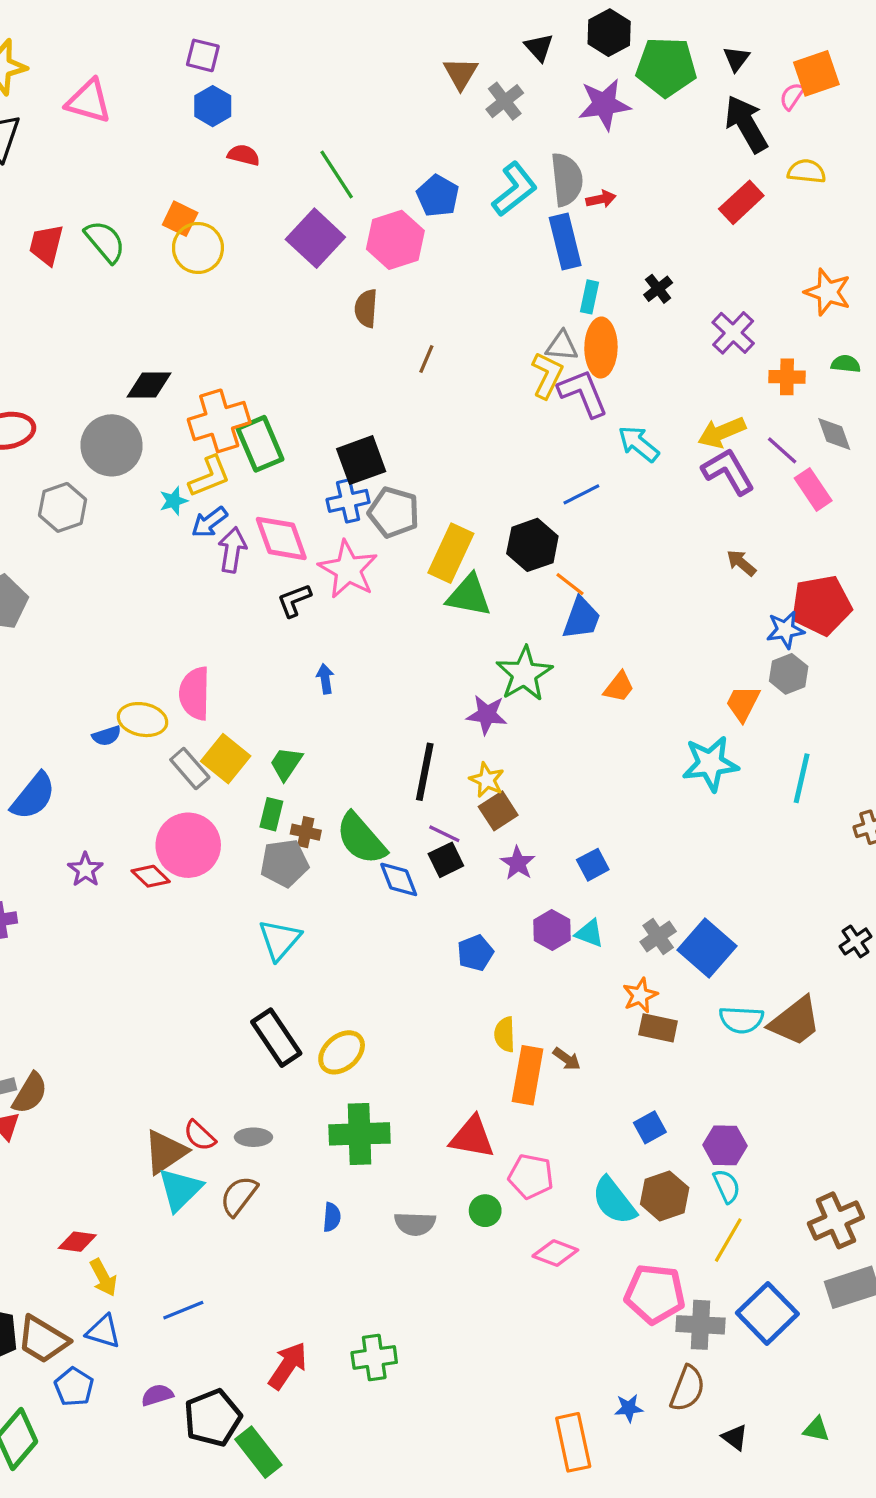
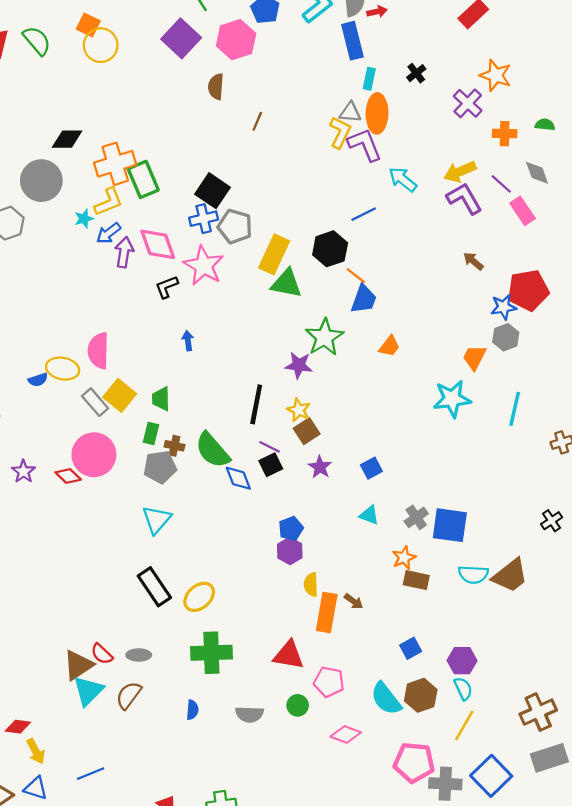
orange star: (828, 292) -> (496, 75), moved
black square: (361, 460) -> (213, 191), turned -36
green trapezoid: (286, 764) -> (161, 399), turned -35
purple hexagon: (552, 930) -> (290, 551), moved
blue square: (707, 948) -> (450, 525), turned -33

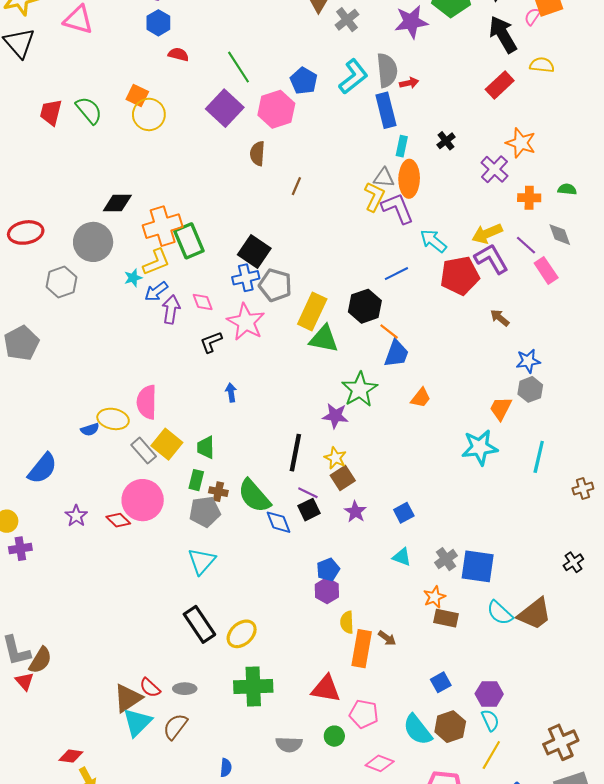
pink diamond: (158, 244) -> (203, 302), size x0.6
red pentagon: (528, 290) -> (460, 276), moved
cyan semicircle: (473, 574) -> (500, 613), turned 40
blue semicircle: (192, 710) -> (226, 768), moved

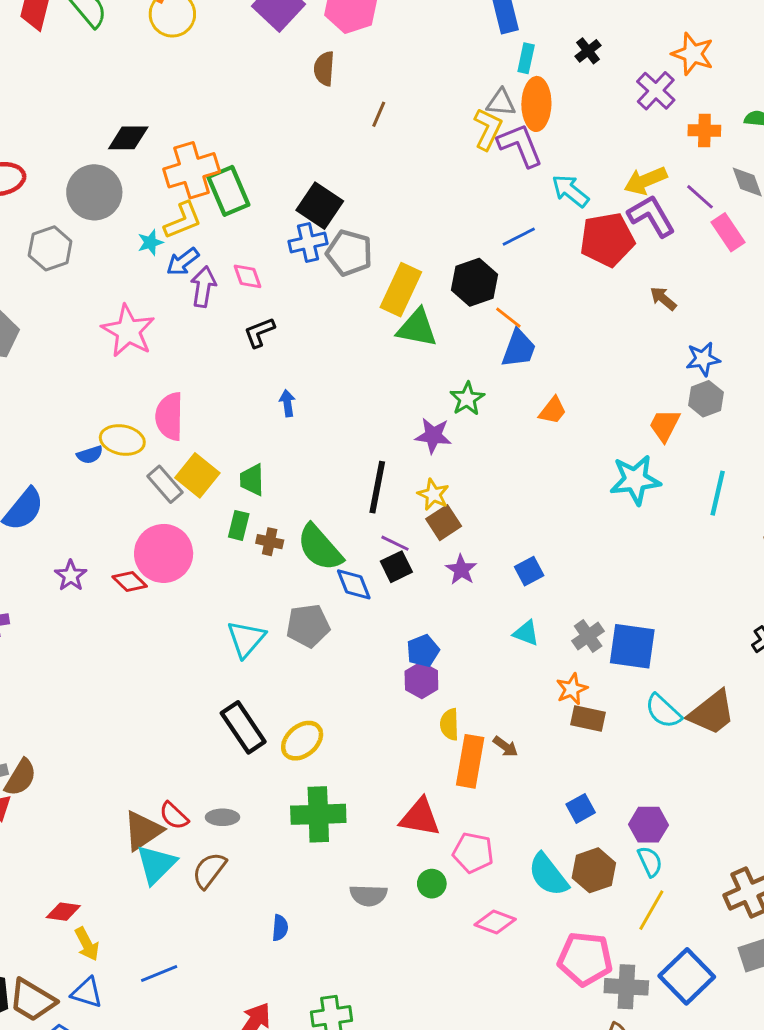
pink star: (246, 322) -> (128, 331), moved
green star: (360, 389) -> (467, 399), size x0.7
gray pentagon: (205, 512) -> (308, 626), moved

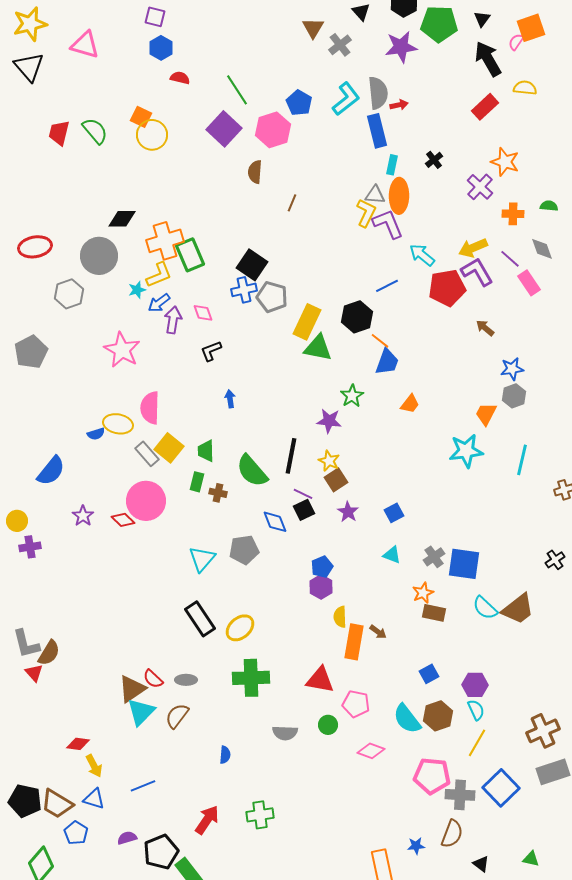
green semicircle: (320, 548) -> (252, 471), moved

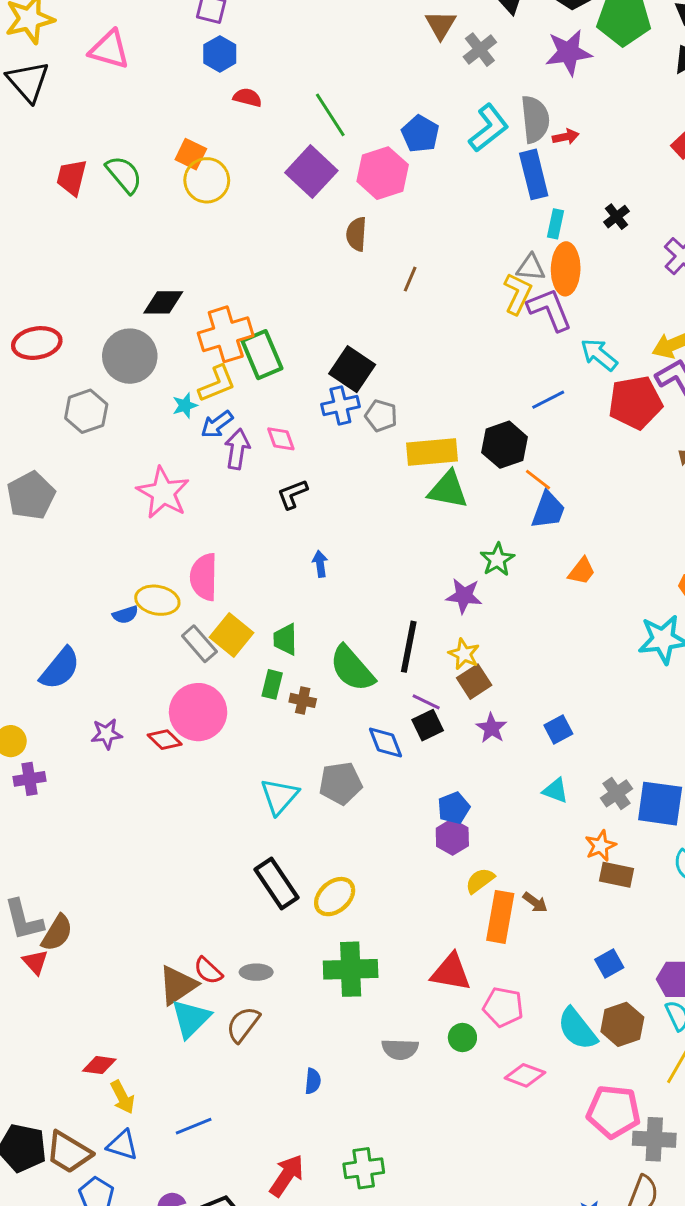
gray pentagon: (272, 297) -> (381, 416), size x0.7
yellow rectangle: (307, 322) -> (432, 452), turned 60
purple star: (83, 516) -> (107, 734), turned 30
yellow semicircle: (340, 617) -> (480, 881), turned 55

